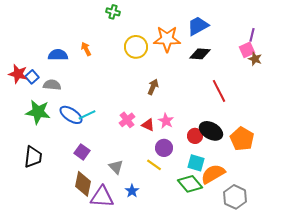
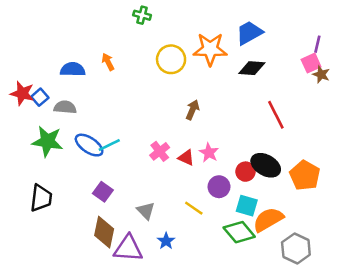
purple circle: (164, 148) -> (219, 187), moved

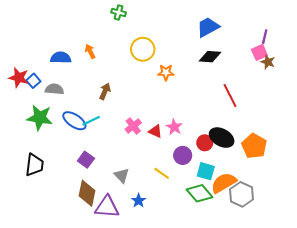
orange star: (210, 49) -> (166, 72), moved, size x0.6
brown arrow: (193, 110) -> (105, 91), moved
gray hexagon: (296, 249) -> (242, 194), moved

